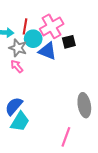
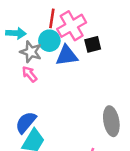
red line: (25, 26) -> (52, 18), moved
blue triangle: (47, 51) -> (67, 56), turned -30

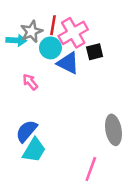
gray star: (31, 52) -> (32, 32), moved, turned 30
blue triangle: (67, 56) -> (68, 63), turned 35

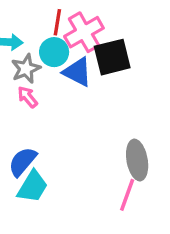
gray star: (32, 32) -> (26, 69), moved
black square: (95, 52) -> (112, 57), size x1.6
pink line: (91, 169) -> (127, 195), moved

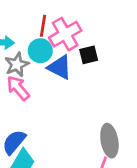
black square: (112, 57) -> (89, 55), size x0.6
pink arrow: (28, 97) -> (18, 88), size x1.4

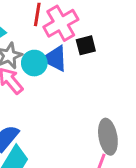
cyan circle: (40, 51) -> (34, 63), moved

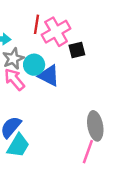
blue triangle: (55, 59) -> (49, 76), moved

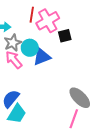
blue triangle: (49, 76) -> (42, 57), turned -48
gray ellipse: (95, 126) -> (80, 98), turned -35

